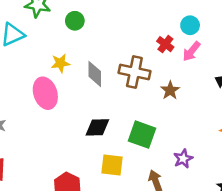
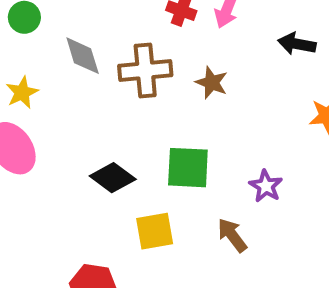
gray diamond: (95, 74) -> (83, 56), moved
black diamond: (97, 127) -> (113, 178), turned 55

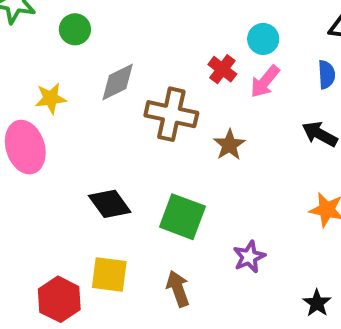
gray diamond: (83, 56) -> (118, 82), turned 63
yellow square: (155, 231) -> (109, 274), moved
brown arrow: (232, 235) -> (178, 289), moved

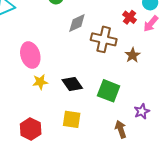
yellow star: (51, 98) -> (40, 82), moved
brown arrow: (178, 289) -> (121, 129), moved
red hexagon: (59, 299) -> (31, 129), moved

